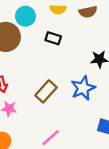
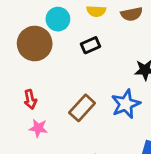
black rectangle: (53, 38) -> (91, 45), turned -42

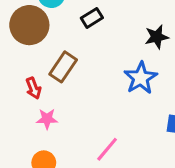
brown rectangle: (82, 108) -> (63, 67), moved

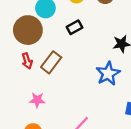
red arrow: (33, 88) -> (27, 61), moved

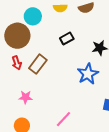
black rectangle: (74, 27) -> (67, 39), moved

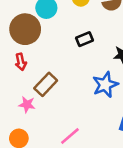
brown rectangle: (38, 64) -> (46, 84), moved

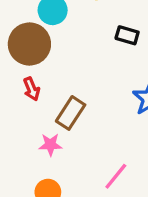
black rectangle: (84, 39) -> (127, 35), moved, turned 49

